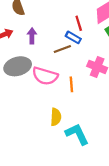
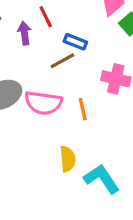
red line: (79, 23) -> (46, 17), moved
purple arrow: (32, 36) -> (24, 33), moved

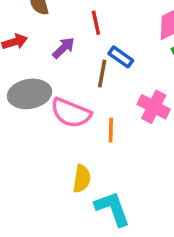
purple arrow: (24, 33) -> (64, 48), moved, turned 40
brown line: (62, 61) -> (102, 74), turned -65

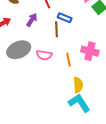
pink cross: (154, 107) -> (90, 51), moved
pink semicircle: (71, 113) -> (44, 55), size x0.7
yellow semicircle: (82, 179) -> (78, 85), moved

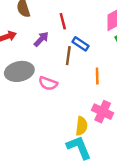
pink cross: (90, 51) -> (103, 112), moved
orange line: (68, 60) -> (97, 76), moved

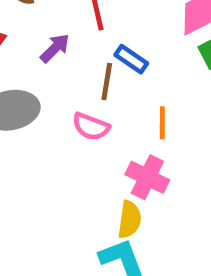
pink semicircle: (48, 83) -> (91, 127), moved
pink cross: (103, 112) -> (147, 177), moved

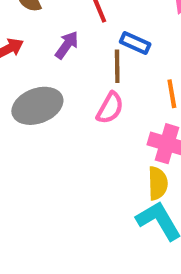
pink semicircle: (91, 127) -> (110, 108), turned -72

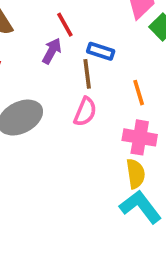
purple arrow: (67, 45) -> (52, 51), moved

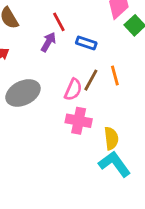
brown line: (87, 74) -> (91, 80), moved, turned 35
pink cross: (140, 137) -> (79, 121), moved

